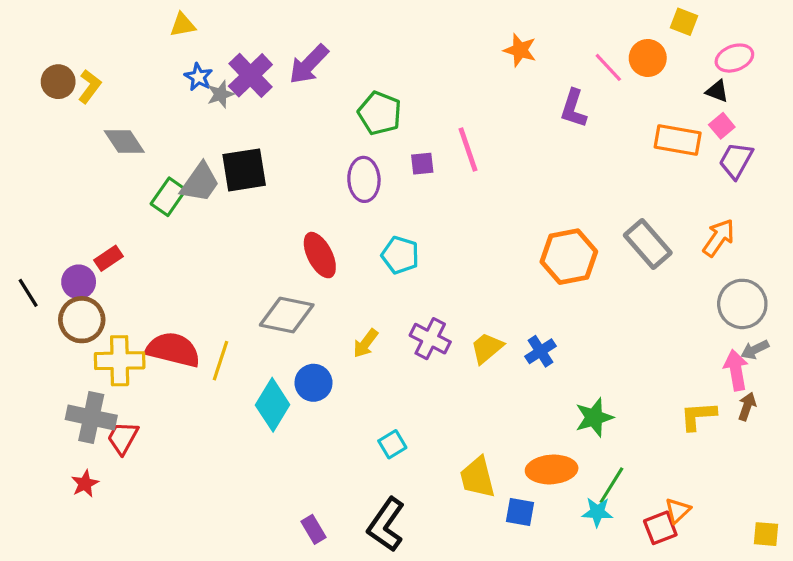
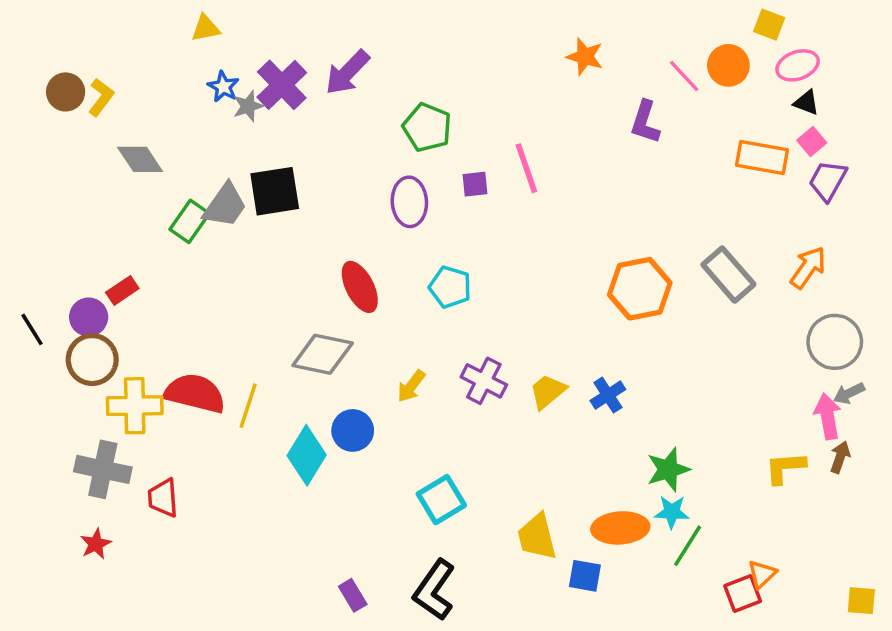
pink ellipse: (734, 58) -> (798, 65), moved
red trapezoid: (123, 438) -> (163, 498), moved, turned -33
cyan square: (392, 444) -> (441, 500), size x1.5
cyan star: (597, 512) -> (672, 512), moved

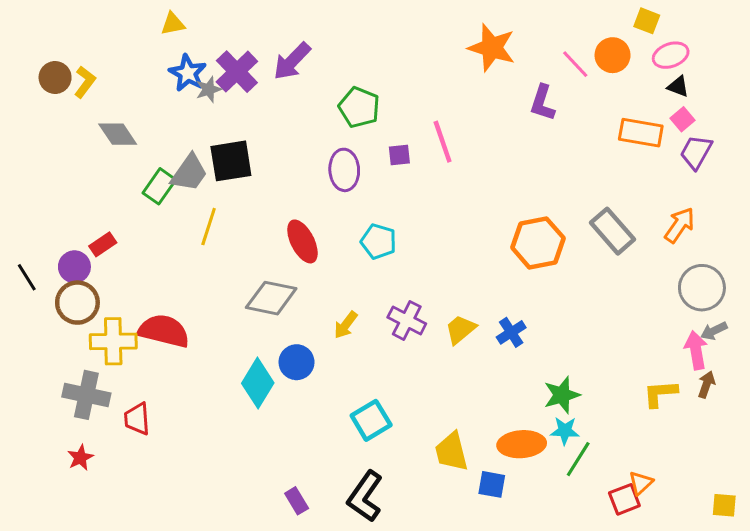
orange star: (585, 57) -> (492, 48), size x1.5
blue star: (223, 87) -> (188, 73), size x1.4
yellow line: (248, 406) -> (209, 227), moved

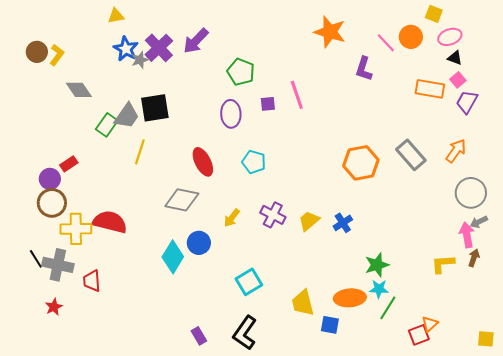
black line: (27, 277) -> (36, 259), moved

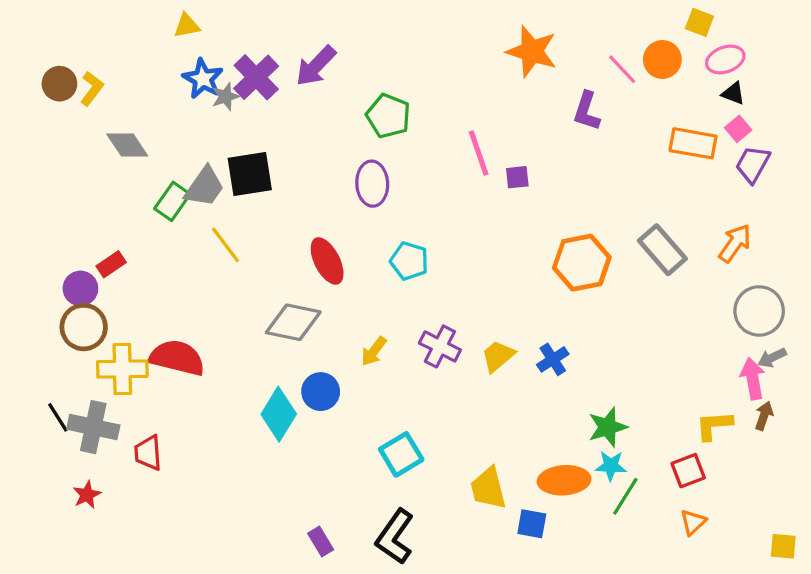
purple square: (268, 104) -> (517, 177), moved
yellow line: (140, 152) -> (226, 245), turned -55
red square: (419, 335) -> (688, 471), moved

